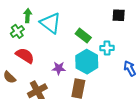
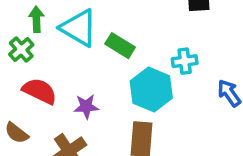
green rectangle: (83, 36) -> (120, 46), moved
purple star: (59, 68) -> (86, 106), moved

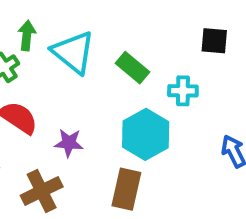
green rectangle: (120, 46) -> (132, 68), moved
cyan cross: (185, 61) -> (183, 91), moved

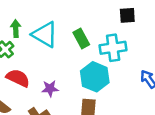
green rectangle: (132, 68) -> (81, 38), turned 30
cyan cross: (183, 91) -> (113, 48), size x1.5

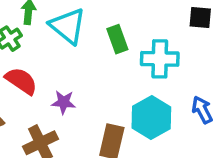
black square: (127, 15) -> (200, 18), moved
cyan hexagon: (95, 77) -> (151, 117), moved

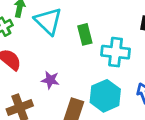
purple star: (64, 102) -> (50, 80), moved

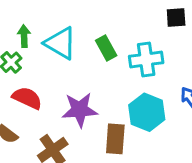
purple star: (50, 80) -> (80, 110), size x1.6

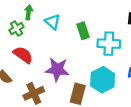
cyan triangle: (61, 43) -> (53, 22), size x0.7

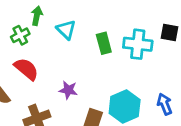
cyan cross: (109, 44) -> (138, 44), moved
purple star: (57, 69) -> (68, 90), size x0.6

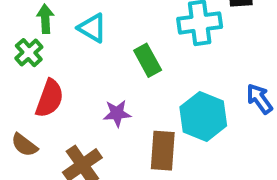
green rectangle: (104, 43) -> (148, 60), moved
red semicircle: (26, 69) -> (50, 98), turned 85

